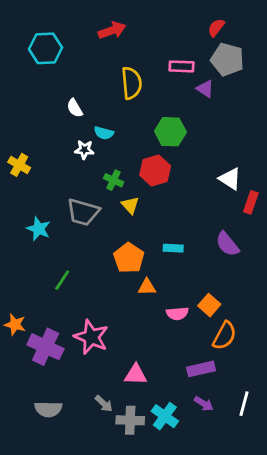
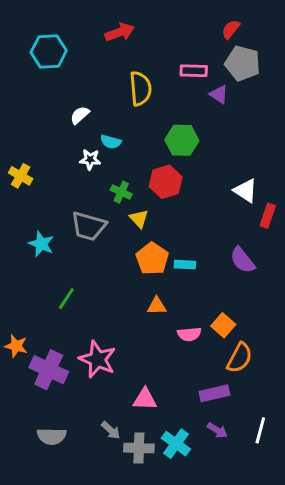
white semicircle: (75, 108) -> (80, 115), turned 78
orange pentagon: (129, 258) -> (152, 259), moved

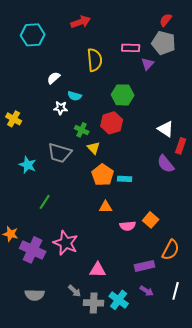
red semicircle: (231, 29) -> (166, 20), moved
purple triangle: (219, 94) -> (148, 64), turned 40
purple semicircle: (243, 260) -> (166, 164), moved
orange semicircle: (240, 358) -> (171, 250), moved

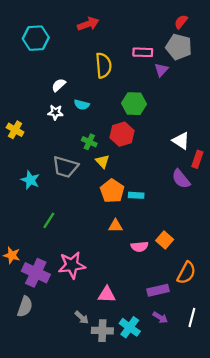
white star: (61, 108) -> (55, 112), moved
pink star: (66, 243) -> (72, 265), turned -30
gray semicircle: (35, 295) -> (25, 307), moved, turned -72

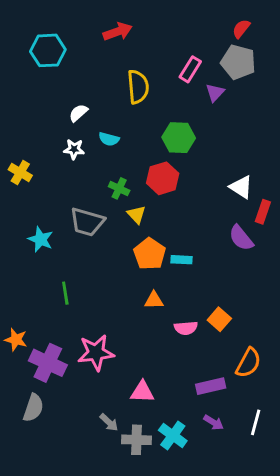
pink rectangle: (143, 52) -> (190, 69), turned -60
green line: (49, 220) -> (65, 293), turned -42

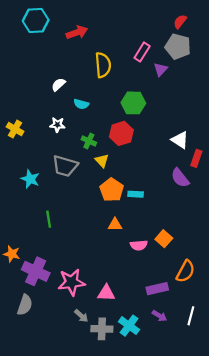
red arrow: (118, 32) -> (77, 32), moved
cyan hexagon: (48, 50) -> (36, 20), moved
white star: (74, 149) -> (57, 125), moved
pink star: (96, 353) -> (71, 282), moved

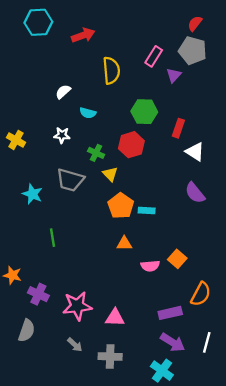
red rectangle: (196, 158) -> (178, 128), moved
purple cross: (36, 271) -> (38, 294), size x0.7
gray arrow: (81, 316) -> (75, 345), moved
purple arrow: (159, 316) -> (173, 342), size x1.5
cyan cross: (129, 326) -> (162, 371), moved

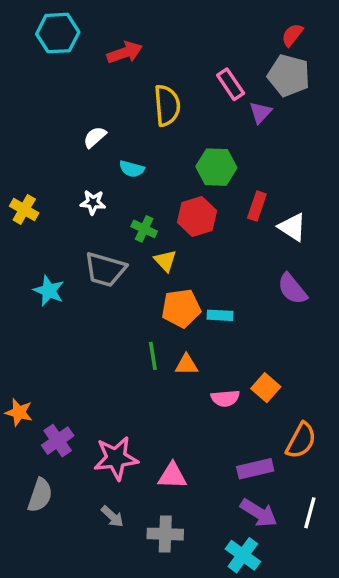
pink rectangle: (154, 56) -> (231, 84), turned -66
red rectangle: (178, 128) -> (257, 206), moved
orange pentagon: (121, 206) -> (181, 308), turned 30
green line: (52, 238) -> (153, 356), moved
purple cross: (38, 294) -> (58, 441), turned 30

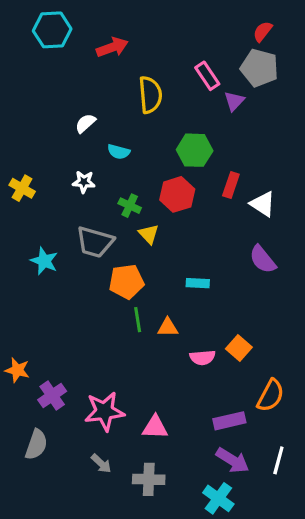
orange pentagon: (181, 308) -> (127, 282), moved

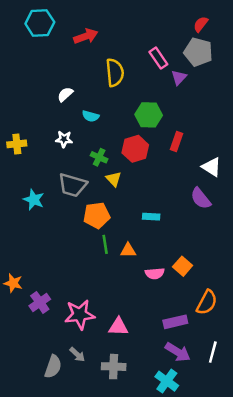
yellow cross: (22, 188) -> (17, 144), turned -36
white triangle: (263, 204) -> (212, 167), moved
gray semicircle: (36, 445) -> (53, 367), moved

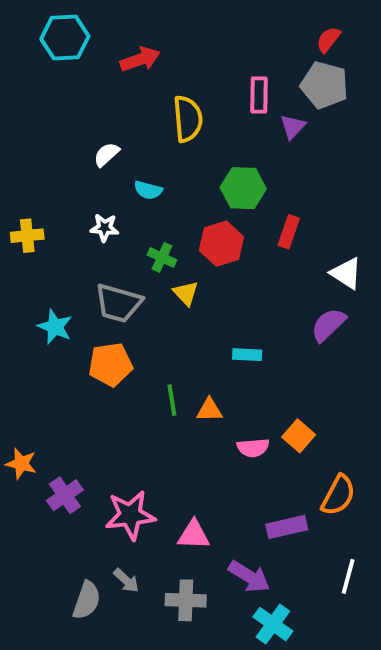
pink rectangle: (158, 58) -> (259, 95), turned 35
purple semicircle: (201, 198) -> (328, 325), turned 85
orange pentagon: (97, 215) -> (110, 364), moved
purple arrow: (178, 352) -> (249, 576), moved

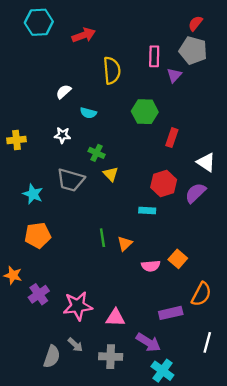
red hexagon: (221, 244) -> (164, 183), moved
orange pentagon: (110, 364) -> (38, 235), moved
orange triangle: (210, 410) -> (125, 244), turned -42

